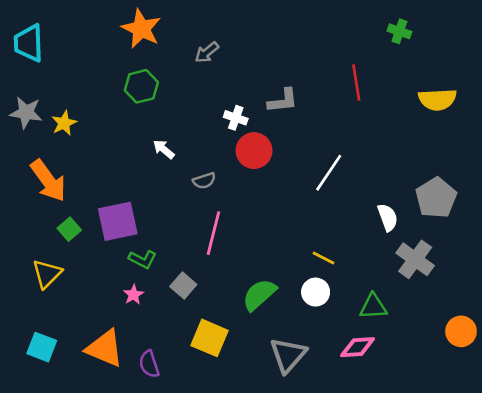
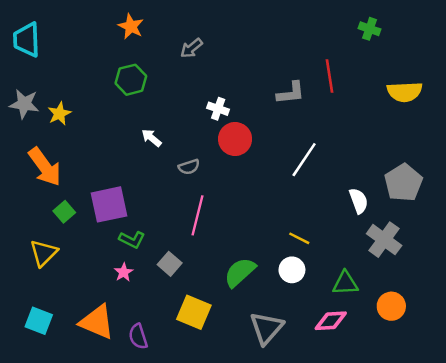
orange star: (141, 29) -> (131, 26), size x0.7
gray L-shape: (283, 101) -> (291, 93), moved
orange circle: (461, 331) -> (391, 306), moved

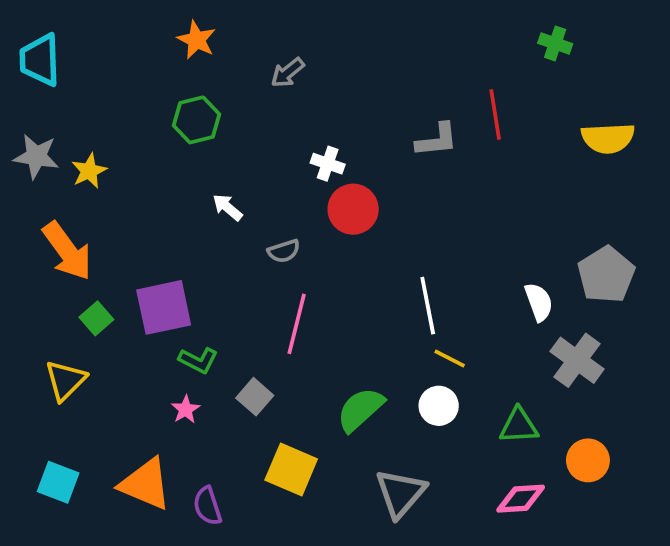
white line: (304, 160) -> (428, 306), moved, turned -45
pink diamond: (331, 321) -> (521, 499), moved

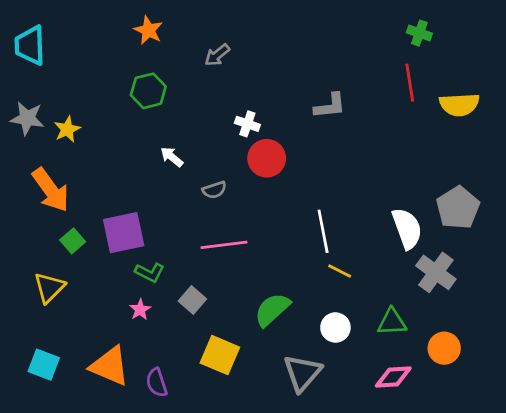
red line: (495, 114) -> (410, 83), moved
white semicircle: (539, 302) -> (407, 228), size x1.4
pink line: (297, 324) -> (224, 245), turned 69
white circle: (439, 406) -> (335, 327), moved

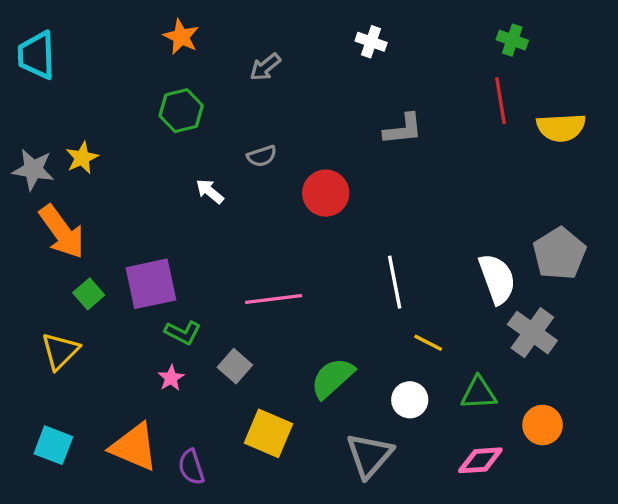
gray star: (27, 118) -> (33, 170), moved
white cross: (247, 124) -> (371, 42), moved
gray semicircle: (214, 190) -> (262, 156), moved
yellow line: (340, 271) -> (428, 343), moved

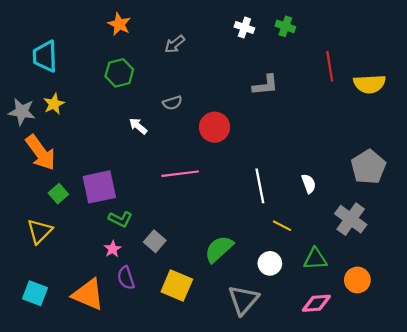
green cross: (512, 40) -> (285, 26), moved
cyan trapezoid: (37, 55) -> (45, 56), moved
white semicircle: (497, 279) -> (309, 184), moved, size x0.6
pink line: (274, 299) -> (180, 174), moved
purple semicircle: (191, 467) -> (126, 278), moved

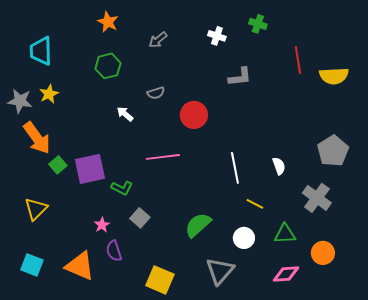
white cross: (244, 27) -> (217, 36), moved
green square: (58, 194) -> (58, 165), moved
green L-shape: (120, 219) -> (122, 188), moved
yellow square: (177, 286) -> (160, 280), moved

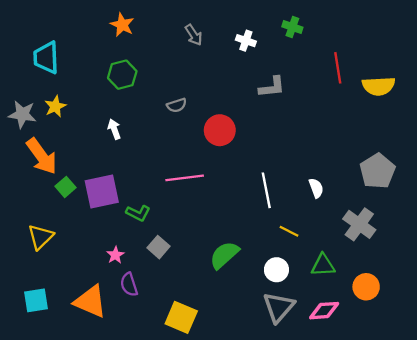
gray arrow: (158, 40) -> (194, 35), moved, turned -84
white arrow: (125, 114) -> (114, 129), moved, turned 30
cyan square: (32, 265) -> (36, 300), turned -30
gray triangle: (220, 271) -> (279, 307), moved

